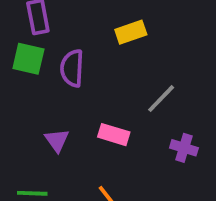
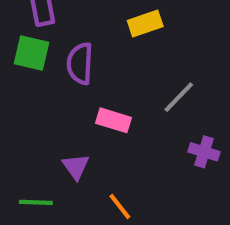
pink rectangle: (114, 135) -> (114, 120), moved
purple triangle: (57, 140) -> (76, 167), moved

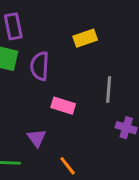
gray line: (179, 97) -> (109, 90), turned -40

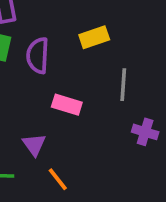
yellow rectangle: (85, 38) -> (94, 37), moved
orange line: (68, 166) -> (58, 179), moved

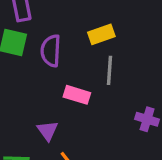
gray line: (123, 85) -> (109, 70), moved

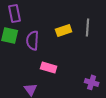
gray line: (109, 70) -> (88, 27), moved

